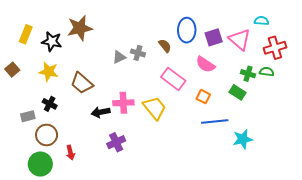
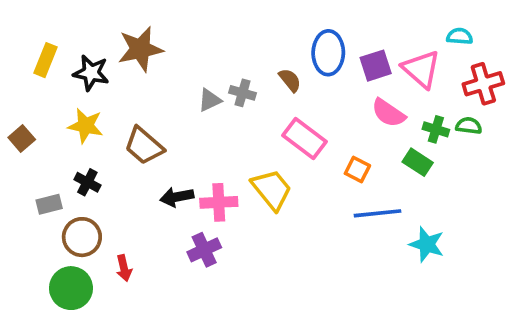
pink semicircle: (205, 64) -> (388, 113), moved
brown square: (12, 70) -> (22, 138), moved
pink cross: (123, 103) -> (219, 202), moved
cyan star: (243, 139) -> (427, 244), turned 30

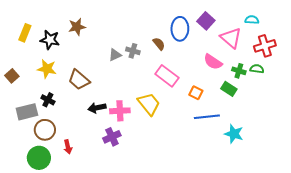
brown star: (140, 49) -> (77, 27), size x0.7
purple square: (376, 66) -> (206, 21), moved, turned -30
gray rectangle: (49, 204) -> (27, 112), size x1.5

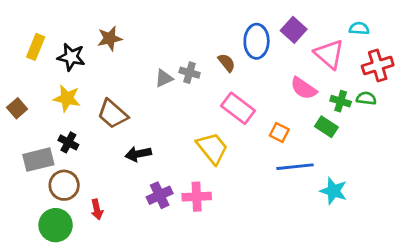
pink cross: (120, 111) -> (197, 197), moved

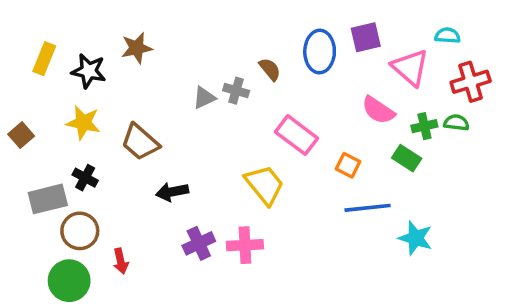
purple square: (294, 30) -> (366, 37), turned 35
brown semicircle: (227, 63) -> (270, 69), moved
green cross: (341, 101) -> (424, 126), turned -30

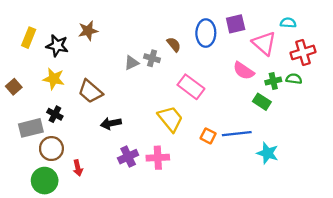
orange square: (348, 165) -> (208, 136), moved

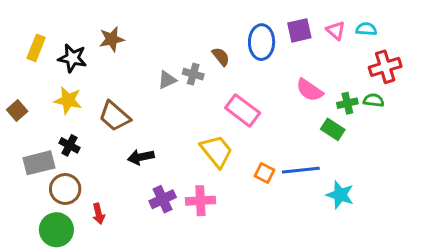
pink triangle: (264, 43) -> (336, 30), moved, size x0.6

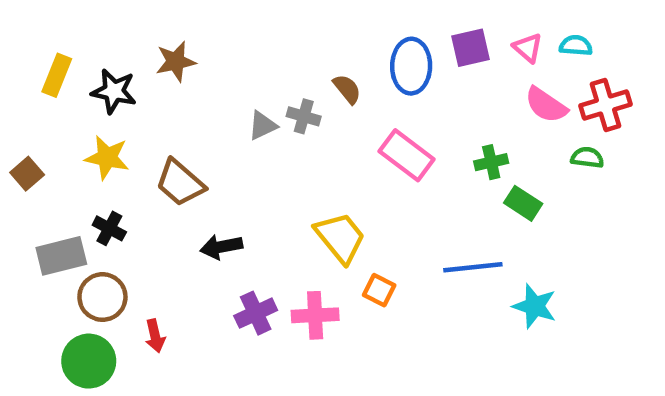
pink semicircle: (310, 90) -> (546, 105), moved
green cross: (347, 103) -> (491, 162), moved
pink rectangle: (243, 110) -> (407, 155), moved
orange square: (264, 173) -> (379, 290), moved

